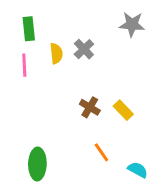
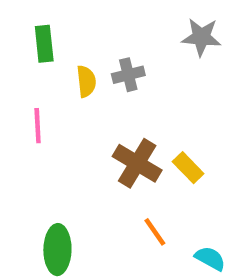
gray cross: (84, 49) -> (128, 75), turned 30
pink line: (24, 65) -> (38, 126), moved
brown cross: (90, 107) -> (137, 163), size x1.5

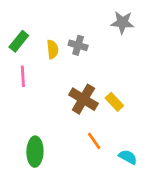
green rectangle: (44, 44) -> (19, 41), moved, turned 45
gray cross: (128, 75) -> (78, 45), turned 30

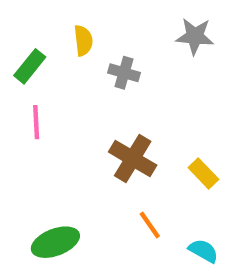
yellow semicircle: (52, 49) -> (83, 41), moved
yellow rectangle: (114, 102) -> (203, 174), moved
green ellipse: (35, 152) -> (55, 242), turned 68

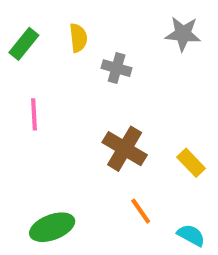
green rectangle: (30, 66) -> (24, 44), moved

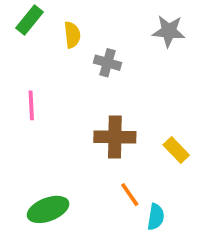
green rectangle: (24, 44) -> (29, 20), moved
brown cross: (125, 149) -> (115, 137), turned -30
cyan semicircle: (191, 235) -> (156, 217), moved, turned 70

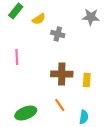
yellow semicircle: (72, 35) -> (39, 19), turned 64
yellow rectangle: (176, 150) -> (87, 80), moved, turned 48
orange line: (130, 195) -> (60, 105), moved

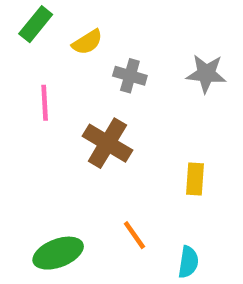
gray star: (91, 17) -> (206, 74), moved
pink line: (17, 57) -> (45, 103), moved
brown cross: (62, 74) -> (107, 143), moved, turned 30

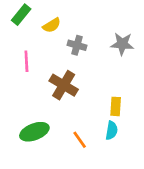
green ellipse: (58, 253) -> (34, 132), moved
cyan semicircle: (188, 262) -> (112, 130), moved

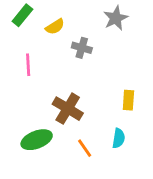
gray star: (122, 44) -> (116, 18), moved, turned -30
brown cross: (64, 85) -> (68, 109), moved
yellow rectangle: (116, 106) -> (128, 100), moved

